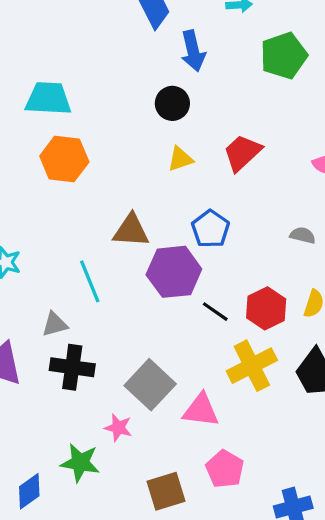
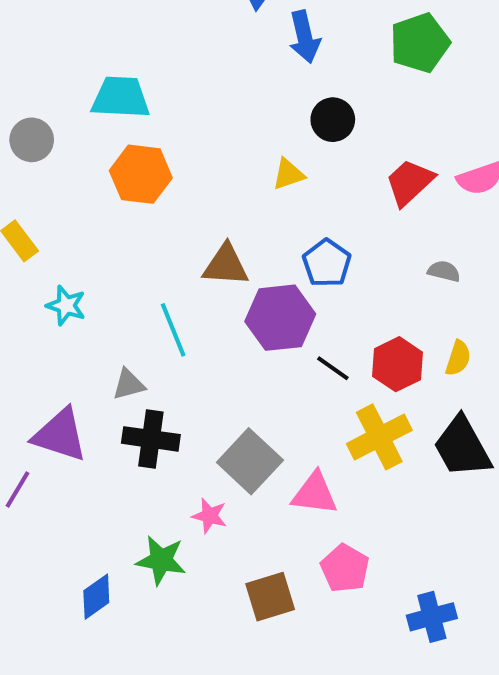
black circle: (172, 103) -> (333, 120), moved
red trapezoid: (242, 153) -> (410, 182), moved

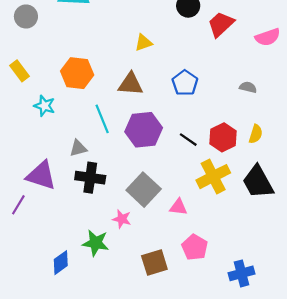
orange hexagon: (141, 174) -> (77, 73), moved
yellow triangle: (288, 174) -> (144, 43), moved
red trapezoid: (410, 182) -> (221, 24), moved
purple hexagon: (280, 318) -> (144, 130), moved
pink triangle: (315, 494) -> (178, 207), size x0.7

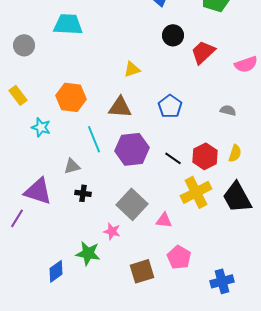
black cross: (90, 178) -> (83, 193), size x0.6

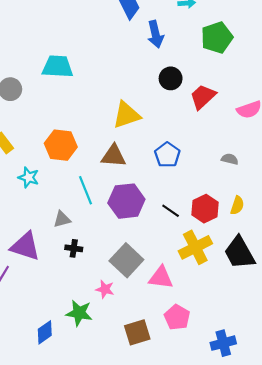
yellow triangle: (132, 69) -> (126, 115), size x1.6
pink triangle: (164, 220) -> (161, 277), size x1.4

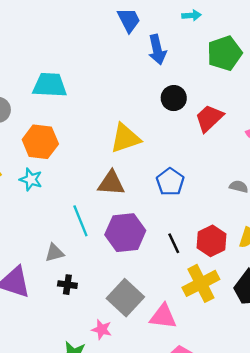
orange hexagon: (61, 145) -> (40, 142), moved
cyan star: (29, 177) -> (31, 179), moved
black line: (171, 211) -> (174, 243), turned 30

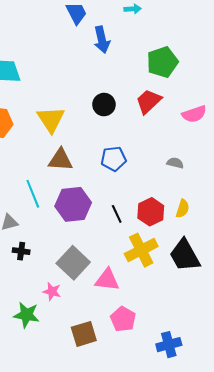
green pentagon: (225, 53) -> (162, 62), moved
black circle: (174, 98) -> (104, 105), moved
yellow triangle: (125, 138) -> (51, 119), moved, turned -44
blue pentagon: (170, 182) -> (114, 159), turned 30

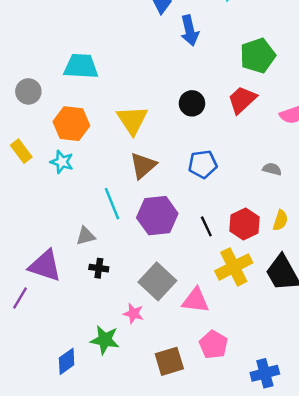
brown triangle: (60, 160) -> (143, 165), turned -45

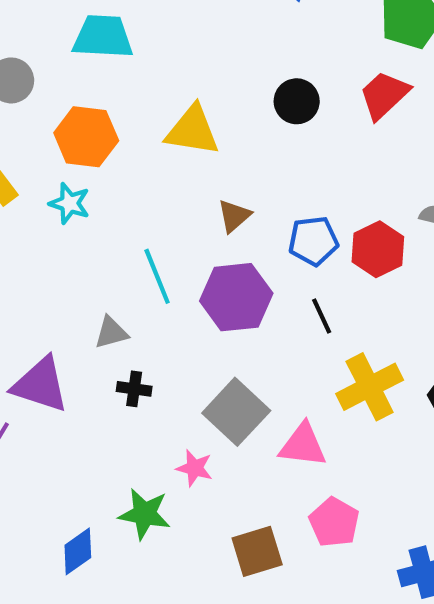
yellow triangle: (132, 120) -> (192, 130), turned -48
blue pentagon: (203, 164) -> (313, 241), moved
brown triangle: (143, 165) -> (234, 216), moved, size x0.7
red hexagon: (245, 224) -> (378, 249), moved

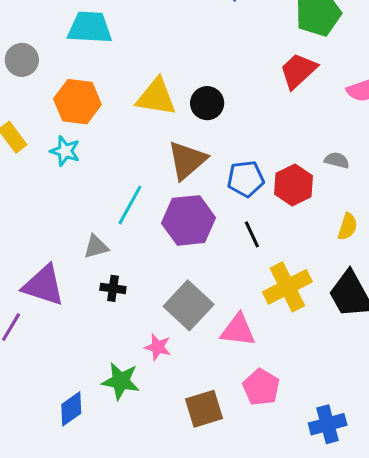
black circle: (297, 101) -> (207, 103), moved
brown triangle: (234, 216) -> (187, 160), size x1.6
cyan line: (157, 276) -> (130, 205), turned 51

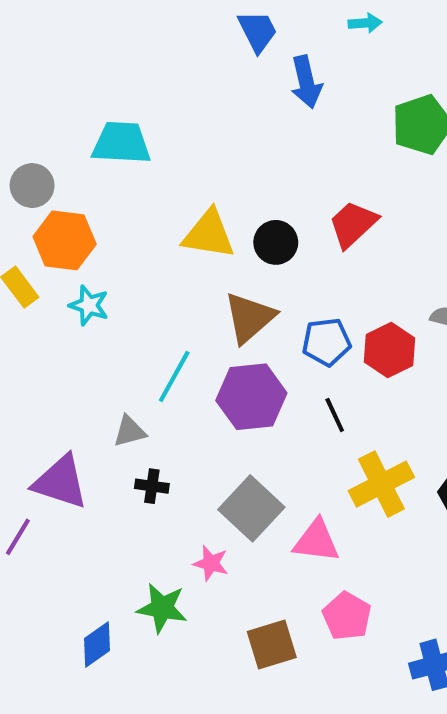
red trapezoid: (298, 71) -> (353, 224), moved
orange hexagon: (77, 102) -> (65, 240), moved

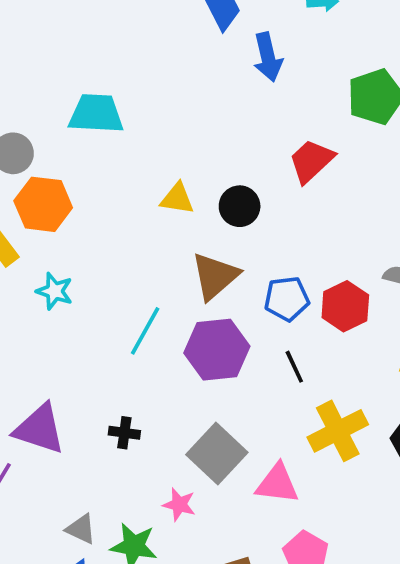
red trapezoid: (353, 224) -> (311, 161), moved
yellow triangle: (209, 234) -> (177, 199), size x0.7
cyan star: (89, 305) -> (55, 291), moved
gray triangle: (130, 431) -> (81, 529), moved, turned 40

